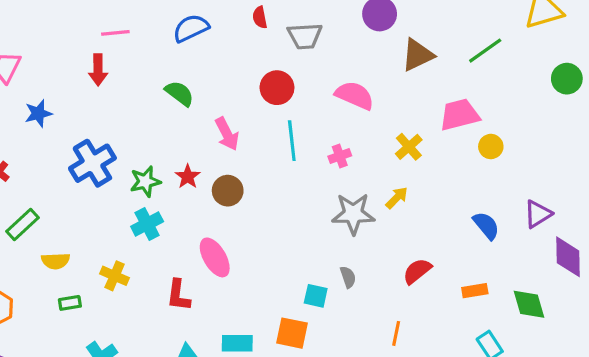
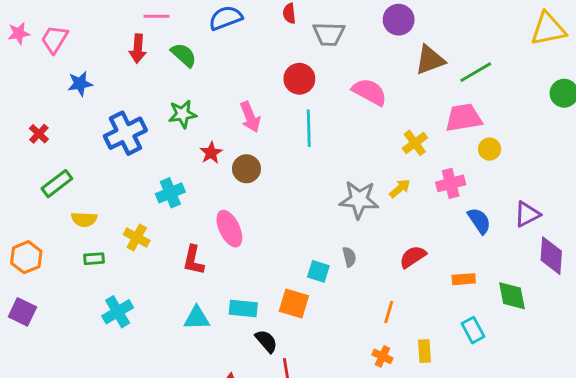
green line: (485, 51) -> (476, 72), moved
green semicircle: (179, 93) -> (184, 55), moved
pink cross: (340, 156) -> (451, 183), moved, size x1.4
green star: (145, 181) -> (182, 114), moved

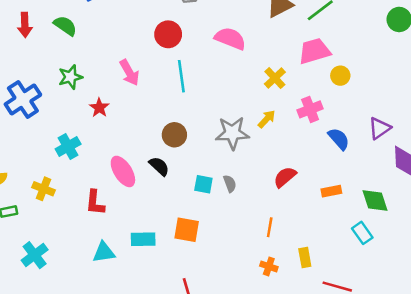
brown circle: (246, 169) -> (174, 135), moved
cyan square: (318, 271) -> (203, 184), moved
cyan rectangle: (473, 330) -> (362, 233), moved
black semicircle: (266, 341) -> (159, 166), moved

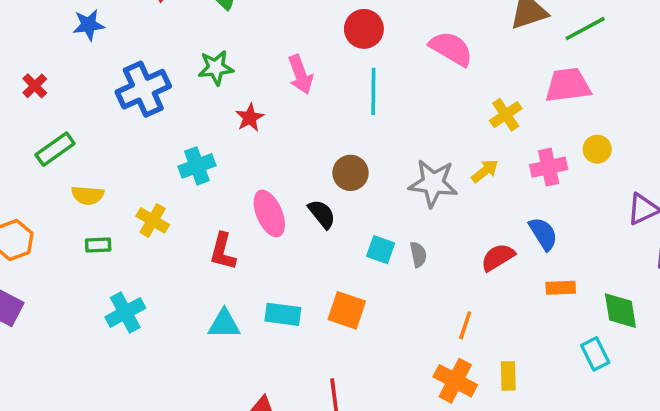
yellow circle: (340, 76) -> (597, 149), moved
blue semicircle: (339, 139) -> (543, 234), moved
orange cross: (269, 266) -> (455, 381), size x1.6

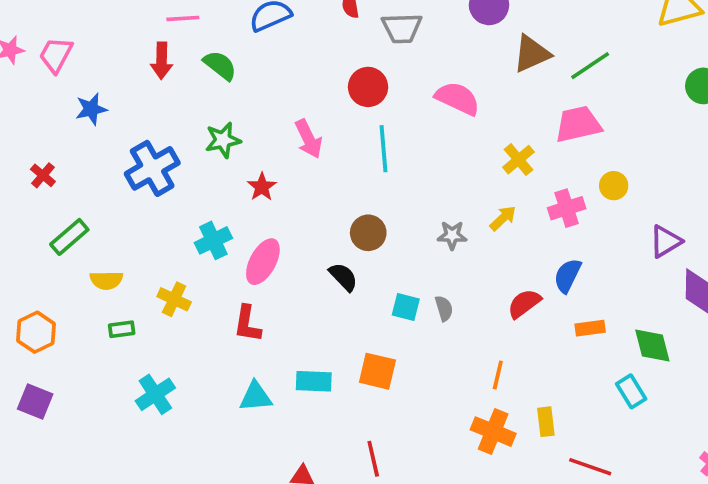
gray star: (433, 183) -> (452, 235), size x0.6
pink ellipse: (269, 213) -> (263, 262), moved, turned 57
blue semicircle: (543, 234) -> (568, 276), turned -116

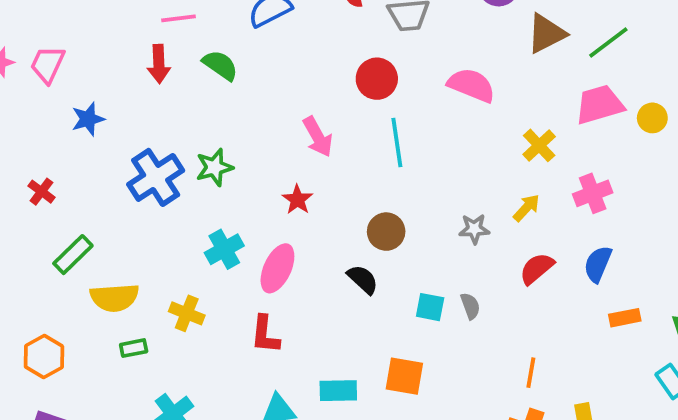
green star: (223, 140) -> (214, 167), moved
yellow circle: (614, 186) -> (652, 118), moved
red star: (262, 187) -> (297, 200), moved
yellow semicircle: (106, 280) -> (115, 298), size x1.4
red semicircle: (524, 304) -> (537, 268), moved

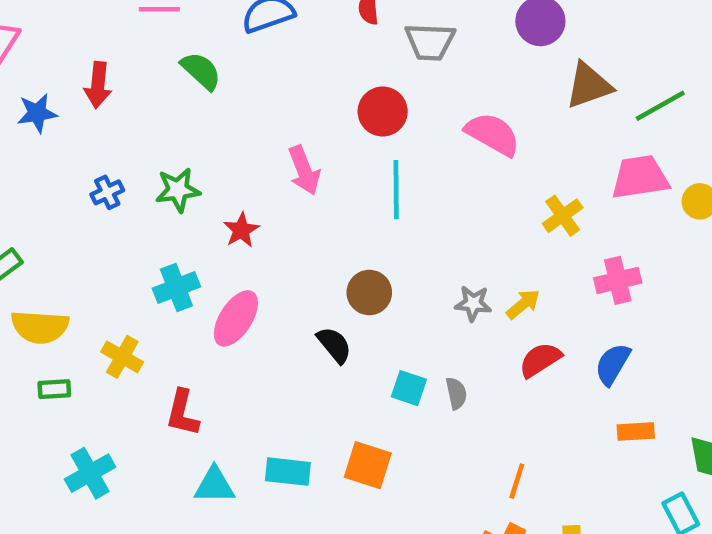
red arrow: (159, 64) -> (98, 85), moved
blue cross: (156, 177) -> (107, 192), size x0.5
red star: (297, 200) -> (241, 230), moved
yellow arrow: (526, 208) -> (523, 304), moved
red L-shape: (265, 335) -> (182, 413), moved

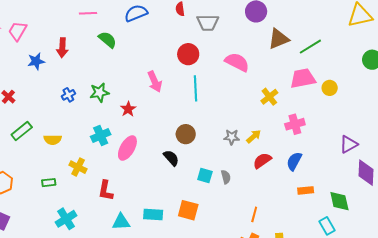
yellow semicircle: (40, 327) -> (53, 140), moved, size x0.7

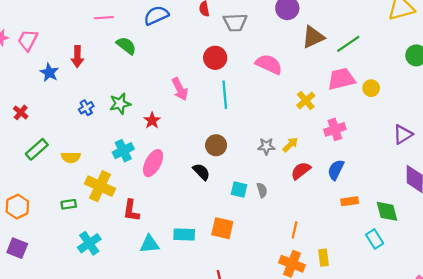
blue star: (36, 61) -> (49, 72), turned -30
purple triangle: (349, 144) -> (403, 134), moved
yellow cross: (78, 167) -> (100, 186), size x1.5

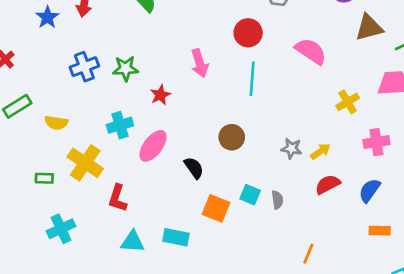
blue cross: (86, 108) -> (84, 67), size x1.5
black semicircle: (201, 172) -> (194, 168), moved
orange square: (222, 228) -> (216, 208), moved

